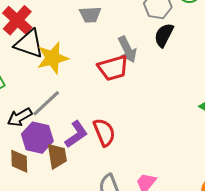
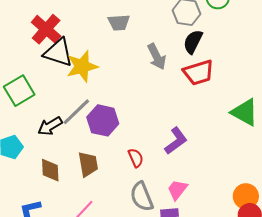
red trapezoid: (113, 68) -> (198, 73), moved
red semicircle: (104, 132) -> (136, 158), moved, size x0.7
purple L-shape: (76, 134) -> (176, 141), moved
purple hexagon: (37, 138) -> (103, 120), moved

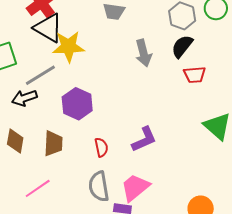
red trapezoid: (198, 73) -> (195, 75), moved, size x0.7
gray line: (76, 112) -> (40, 75), moved
pink trapezoid: (177, 190) -> (135, 187), size x1.4

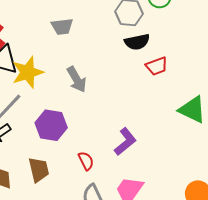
black semicircle: (182, 46) -> (137, 42), turned -125
gray arrow: (143, 53) -> (77, 79), moved

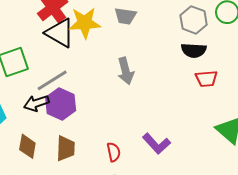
yellow star: (28, 72) -> (85, 23), moved
purple hexagon: (51, 125) -> (61, 104), moved
purple L-shape: (125, 142) -> (156, 144), turned 72

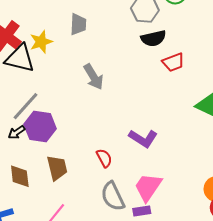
gray trapezoid: (125, 16) -> (78, 24), turned -80
yellow star: (85, 23) -> (41, 42), size x0.7
black arrow: (36, 103) -> (17, 132), size x0.7

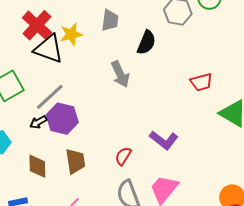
black semicircle: (153, 38) -> (146, 42), moved, turned -60
red trapezoid: (173, 62) -> (201, 82), moved
red semicircle: (104, 158) -> (123, 156), turned -126

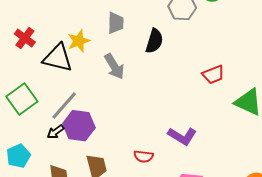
red cross: (37, 25) -> (25, 38), moved, size x0.7
gray arrow: (120, 74) -> (114, 66), moved
red semicircle: (123, 156) -> (144, 156), turned -108

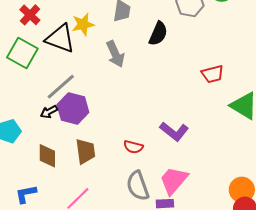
green square: (22, 99) -> (22, 53), moved, turned -32

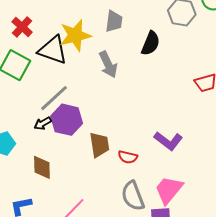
yellow star: (83, 24) -> (75, 35), size x1.4
brown trapezoid: (85, 151) -> (99, 145), moved

